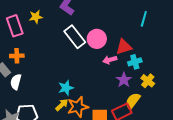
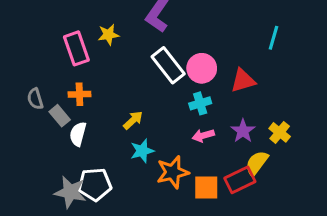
pink arrow: (110, 60) -> (203, 136), moved
cyan cross: (135, 62) -> (200, 103), moved
cyan star: (66, 88) -> (142, 151), moved
yellow arrow: (62, 105) -> (133, 120), moved

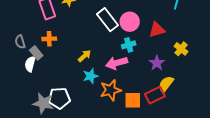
yellow cross: (280, 132) -> (181, 49), moved
white semicircle: (78, 134) -> (30, 64), moved
pink arrow: (203, 136) -> (117, 63), moved, size x1.5

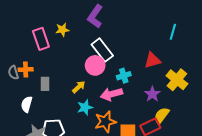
pink circle: (130, 22) -> (95, 65), moved
orange cross: (49, 39) -> (26, 70), moved
yellow cross: (181, 49) -> (177, 80), size x1.5
gray rectangle: (36, 53) -> (45, 84), moved, turned 40
white semicircle: (30, 64) -> (27, 104), moved

